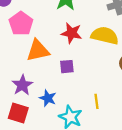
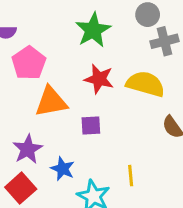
red square: (18, 113) -> (21, 188), turned 30

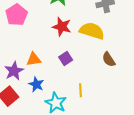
orange triangle: (51, 102) -> (34, 59), moved, size x0.7
purple square: (91, 126) -> (66, 59), moved, turned -32

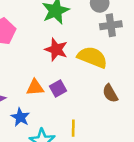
orange triangle: (34, 59) -> (35, 87), moved

